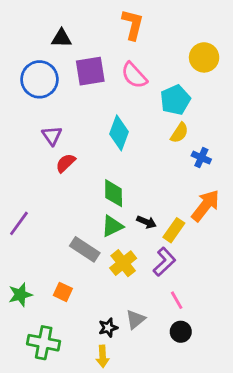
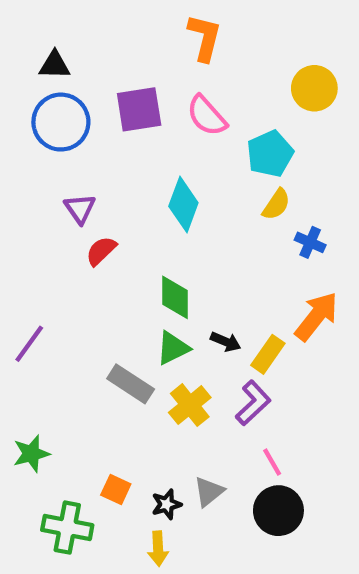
black triangle: (61, 38) -> (55, 65), moved
orange square: (63, 292) -> (116, 490), moved
black circle: (181, 332) -> (278, 511), size x1.5

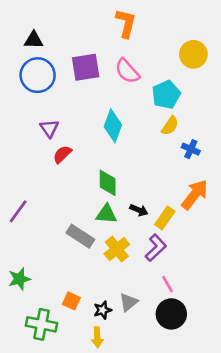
green triangle: (173, 348) -> (106, 214), turned 30

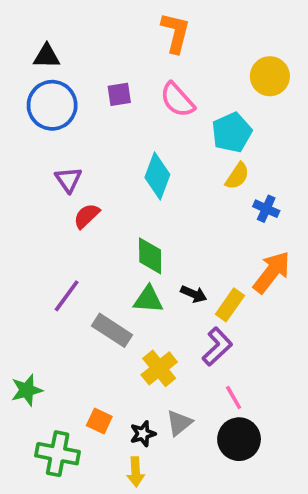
purple square: (86, 67) -> (119, 94), size x0.6
purple line: (18, 211) -> (67, 296), moved
yellow cross: (117, 249) -> (159, 368), moved

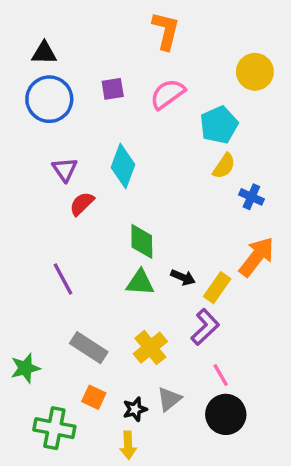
pink semicircle: (177, 100) -> (168, 94), turned 96
cyan diamond: (157, 176) -> (123, 166), moved
purple line: (67, 296) -> (63, 279), turned -64
gray rectangle: (112, 330) -> (89, 348), moved

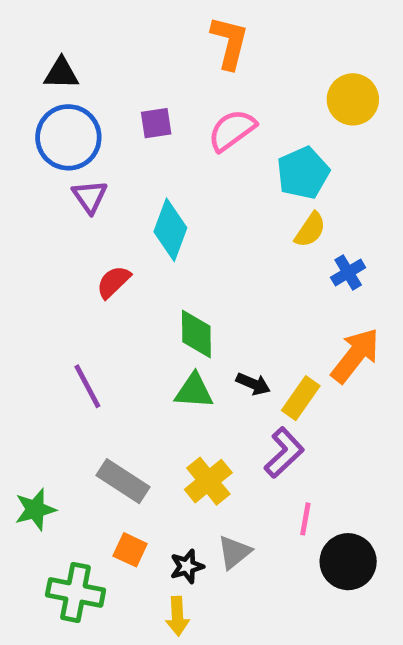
purple triangle: (65, 169) -> (90, 197), moved
blue cross: (251, 197) -> (348, 272), turned 35
pink line: (221, 375) -> (305, 519), turned 40
black circle: (226, 414) -> (348, 562), moved

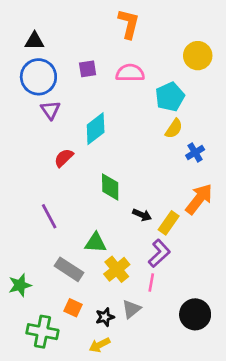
pink semicircle: (232, 130) -> (130, 73), turned 36
cyan diamond: (170, 230) -> (96, 129), turned 32
green triangle: (194, 391) -> (96, 243), moved
pink line: (305, 519) -> (151, 283), moved
yellow arrow: (177, 616) -> (100, 345), turned 66

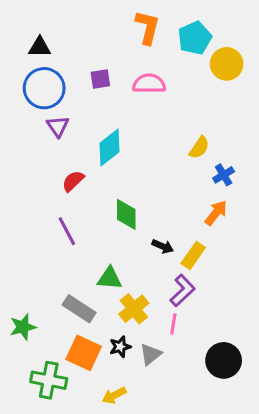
cyan pentagon: (170, 97) -> (195, 38), moved
orange arrow: (199, 199) -> (216, 213), moved, size x0.7
purple line: (49, 216) -> (67, 231), moved
orange square: (73, 308) -> (84, 353), size x1.6
black star: (105, 317) -> (120, 347), moved

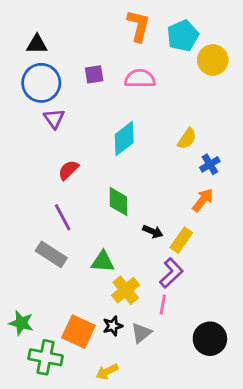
cyan diamond: (110, 148) -> (124, 139), moved
gray rectangle: (79, 309) -> (51, 254), moved
green star: (23, 327) -> (21, 323), moved, turned 30

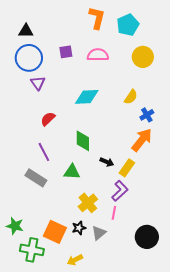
yellow circle: (213, 60) -> (143, 57), moved
cyan diamond: (124, 139) -> (87, 97), turned 35
orange arrow: (203, 200) -> (142, 140), size x1.4
green triangle: (103, 262) -> (72, 172), moved

